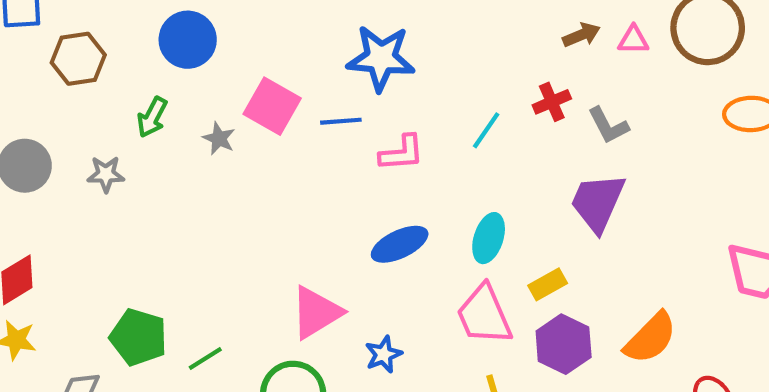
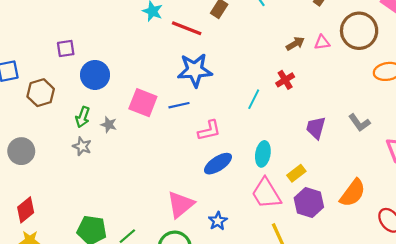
gray L-shape: (608, 125) -> (359, 123), moved
gray star: (219, 138) -> (109, 125), moved
pink L-shape: (402, 153) -> (209, 130), moved
gray star: (106, 174) -> (82, 146), moved, turned 30
purple trapezoid: (598, 202) -> (316, 128), size x0.7

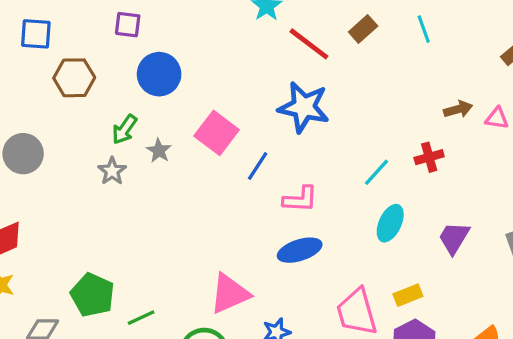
blue line: (179, 105) -> (258, 166), moved, turned -60
cyan ellipse: (263, 154) -> (390, 223), moved

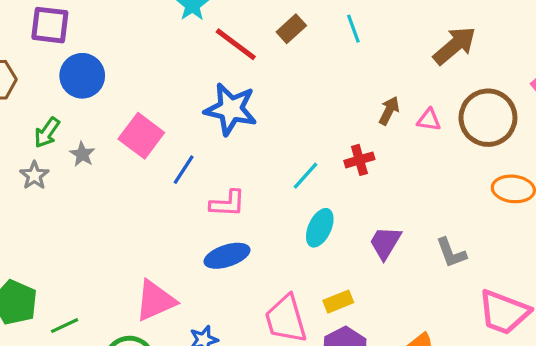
purple square: (128, 25) -> (50, 25), size x1.4
brown arrow: (458, 109) -> (389, 111), turned -48

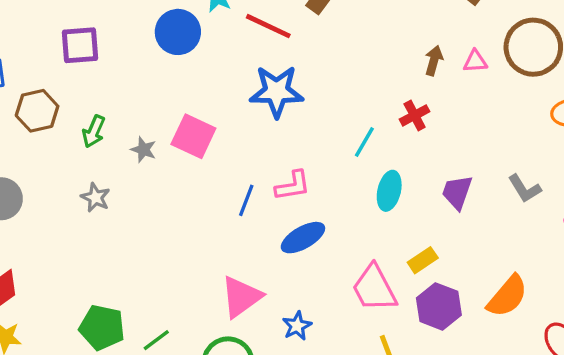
blue circle: (82, 76) -> (178, 32), moved
green arrow: (47, 133) -> (94, 131), moved
gray star: (82, 154) -> (144, 150), moved
blue line: (184, 170) -> (246, 200), moved

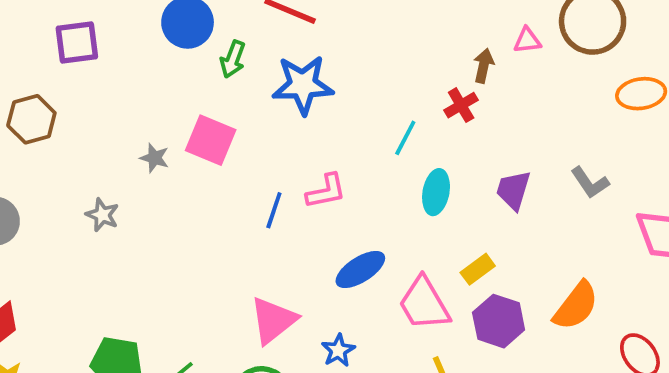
brown arrow: (434, 61) -> (484, 66), moved
green arrow: (94, 131) -> (233, 59), moved
blue ellipse: (303, 238) -> (360, 270), moved

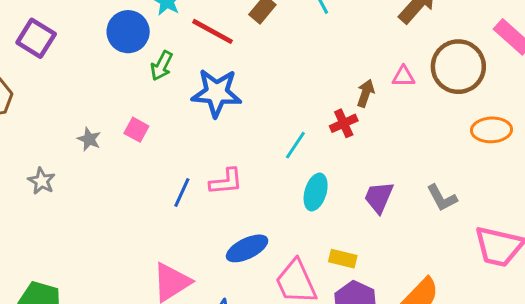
purple square: (77, 43) -> (36, 38), turned 33
pink square: (211, 140) -> (136, 130), size x0.6
yellow rectangle: (478, 269) -> (343, 259), turned 44

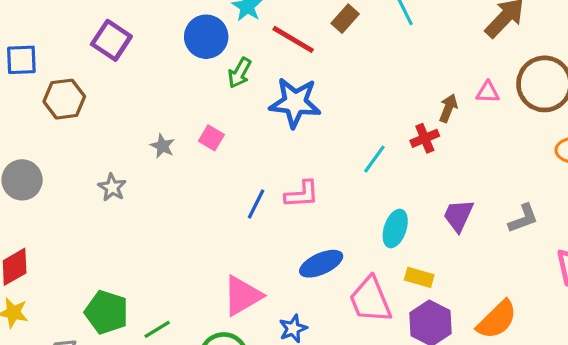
cyan ellipse: (316, 192) -> (395, 229), moved
gray L-shape: (442, 198) -> (523, 218), turned -84

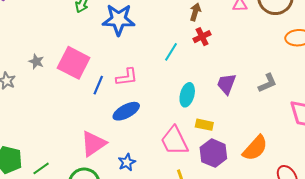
brown arrow: (448, 108) -> (195, 12), moved
pink square: (211, 138) -> (74, 63), moved, size x2.0
gray star: (163, 146) -> (36, 61), moved
blue ellipse: (321, 264) -> (126, 111), moved

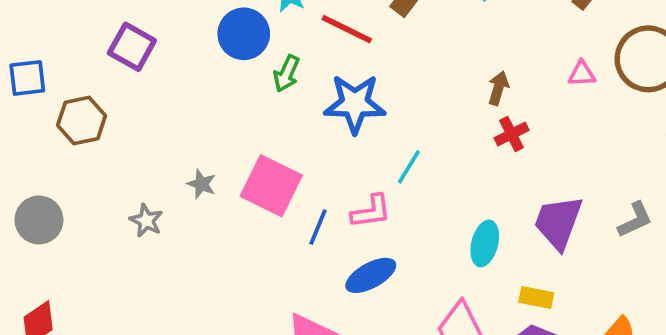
cyan line: (171, 52) -> (409, 167), moved
purple trapezoid: (226, 84) -> (558, 222), size x1.4
yellow rectangle: (204, 125) -> (536, 298), moved

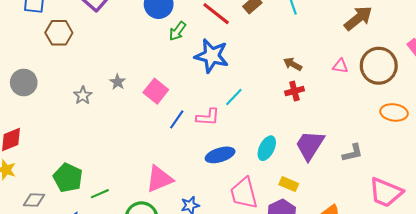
brown arrow: (498, 88) -> (293, 64), turned -90
pink square: (271, 186) -> (156, 91), size x0.7
blue ellipse: (371, 275) -> (220, 155), moved

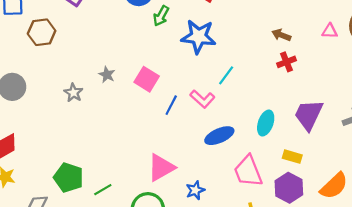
pink L-shape: (208, 117) -> (202, 99), turned 45

